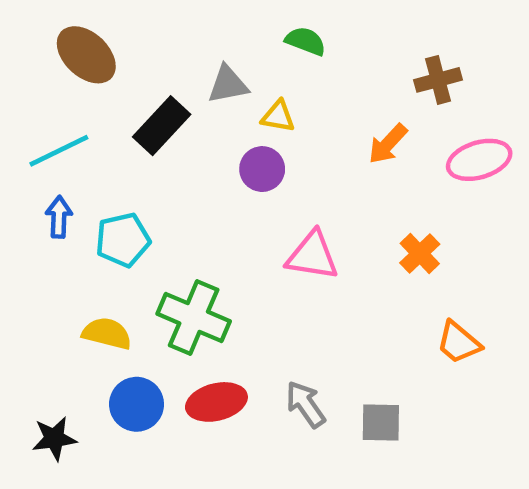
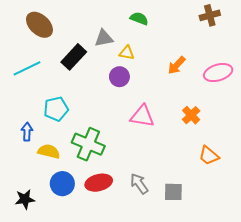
brown cross: (438, 80) -> (210, 15), moved
blue arrow: (59, 217) -> (27, 132), moved

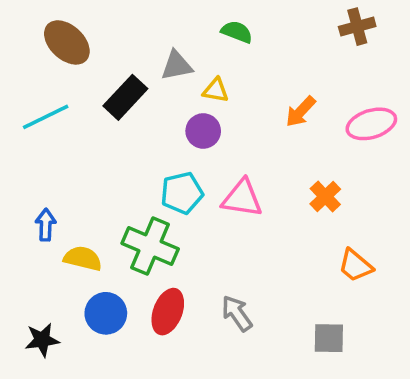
cyan pentagon: (56, 109) -> (182, 193), moved
red ellipse: (99, 183) -> (168, 312), turned -55
gray square: (173, 192) -> (329, 338), moved

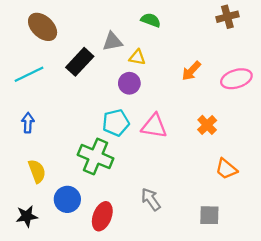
blue arrow: (46, 225) -> (28, 123), moved
yellow semicircle: (83, 258) -> (37, 171), moved, turned 55
red ellipse: (168, 312) -> (102, 216), moved

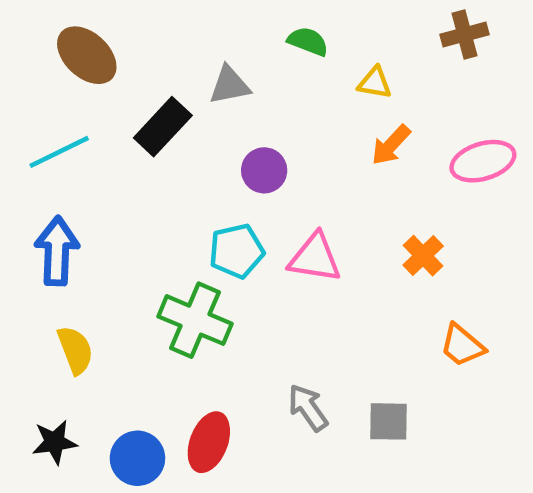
yellow triangle: (137, 57) -> (375, 83), moved
blue arrow: (28, 123) -> (57, 251), size x1.6
blue circle: (67, 199) -> (137, 458), moved
gray square: (209, 215) -> (389, 421), moved

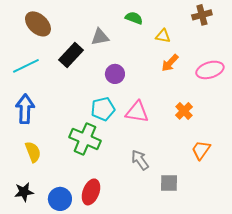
orange trapezoid: (462, 345) -> (201, 150), turned 85
gray arrow: (308, 408) -> (140, 160), moved

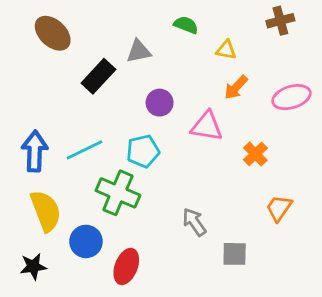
cyan line: (26, 66) -> (85, 150), moved
pink triangle: (137, 112) -> (207, 126), moved
yellow semicircle: (33, 152) -> (46, 211), size x1.4
blue circle: (60, 199) -> (86, 241), moved

